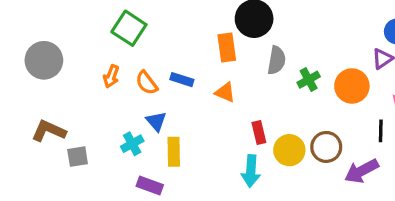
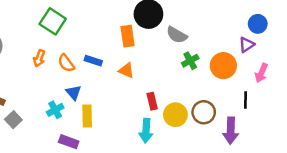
gray semicircle: (277, 60) -> (177, 35), moved, turned 110
gray square: (78, 157) -> (13, 120), turned -35
purple arrow: (362, 171) -> (231, 131), turned -60

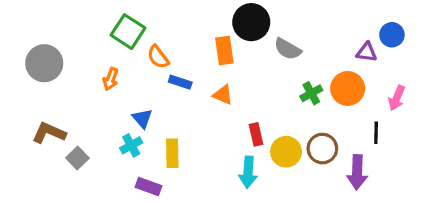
purple triangle: (247, 45) -> (367, 52), moved, turned 42
green cross: (190, 61) -> (311, 93), moved
orange semicircle: (66, 63) -> (158, 57), moved
blue triangle: (74, 93) -> (142, 119), moved

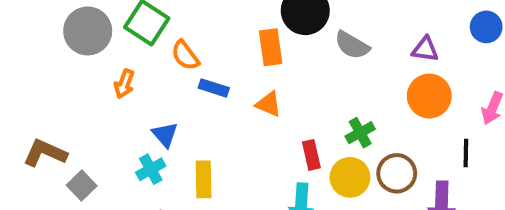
purple triangle: (367, 52) -> (425, 49), moved
gray circle: (44, 63) -> (88, 31), moved
green cross: (311, 93) -> (360, 133), moved

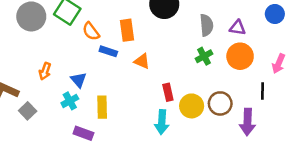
gray semicircle: (352, 45) -> (206, 25), moved, turned -125
orange rectangle: (271, 47) -> (127, 30), moved
orange arrow: (124, 84) -> (45, 71), moved
green cross: (360, 133) -> (204, 56), moved

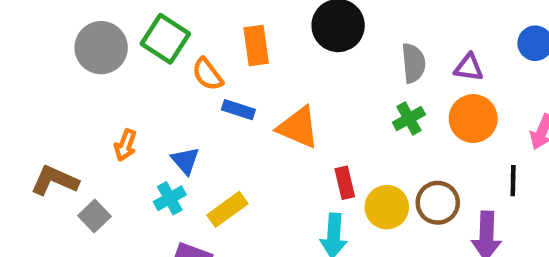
orange rectangle: (127, 30) -> (256, 45), moved
orange triangle: (142, 61) -> (298, 127), size x1.5
yellow rectangle: (102, 107) -> (227, 209), turned 55

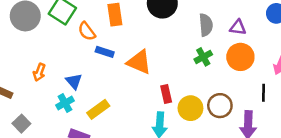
gray square: (94, 216) -> (21, 124), moved

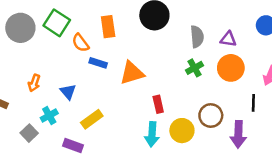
orange triangle: (139, 62) -> (132, 73), turned -40
cyan cross: (65, 103) -> (49, 116), moved
yellow circle: (190, 108) -> (182, 131), moved
gray square: (21, 124) -> (29, 133), moved

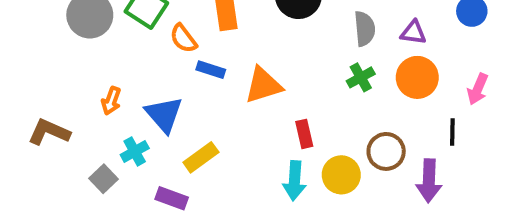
blue triangle: (68, 92) -> (164, 114), size x1.5

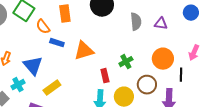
green cross: (361, 77) -> (126, 62), moved
orange circle: (417, 77) -> (163, 59), moved

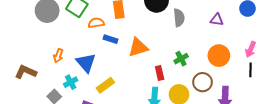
gray semicircle: (136, 22) -> (179, 18), moved
orange semicircle: (43, 27) -> (96, 23), turned 119
black line: (181, 75) -> (251, 70), moved

